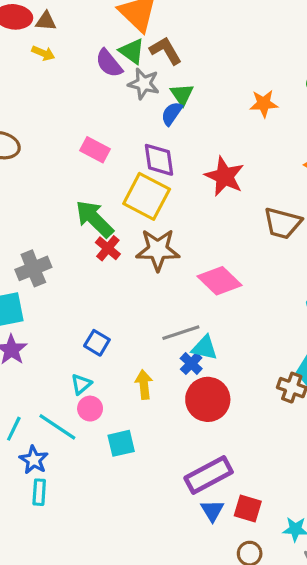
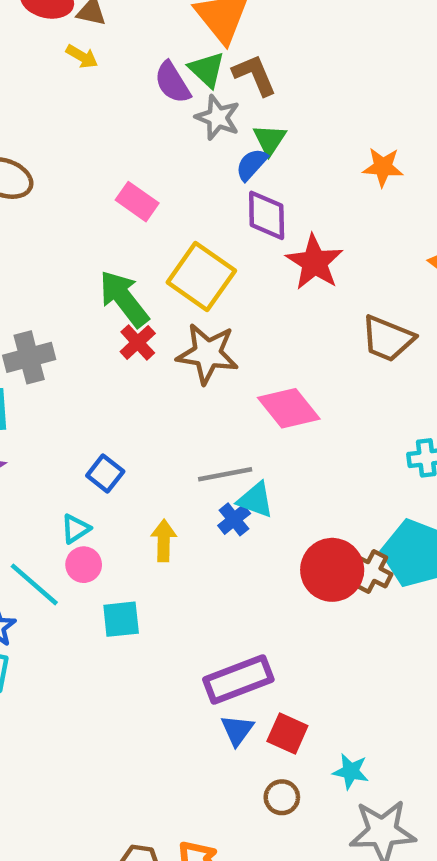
purple diamond: (159, 160) -> (267, 215), moved
red circle: (208, 399) -> (332, 570), moved

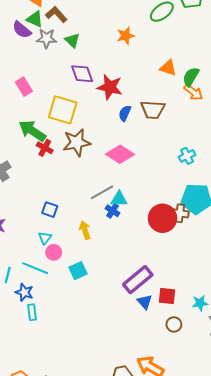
blue semicircle: (252, 164) -> (125, 113), moved
pink rectangle: (137, 202) -> (24, 87), turned 42

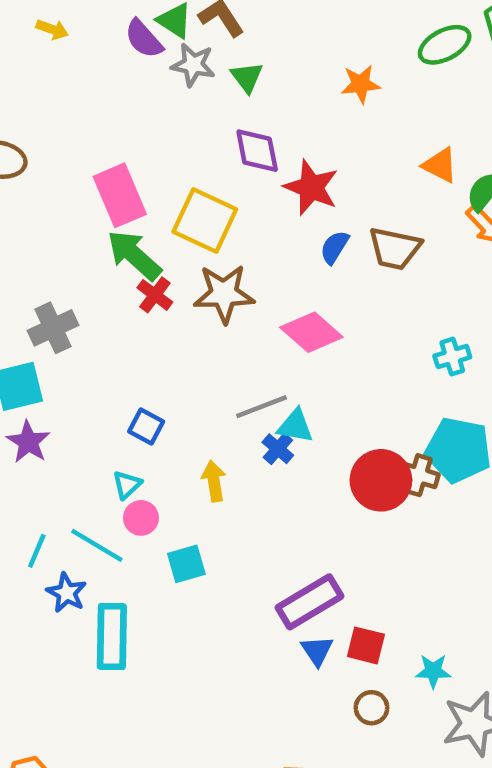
pink rectangle: (24, 87) -> (120, 195), moved, size x1.5
cyan rectangle: (32, 312) -> (112, 636), moved, size x1.8

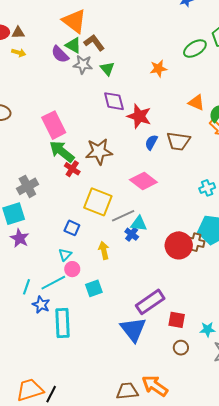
yellow square: (205, 221) -> (98, 202), moved
brown star: (224, 294) -> (99, 152), moved
cyan line: (97, 545) -> (53, 283), turned -55
blue triangle: (317, 651) -> (133, 329), moved, size x1.8

